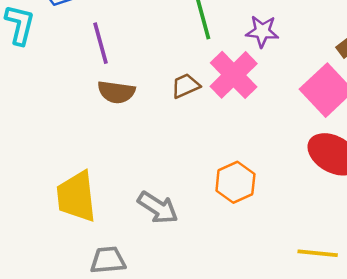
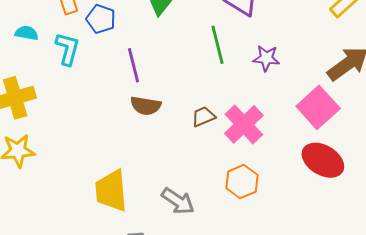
pink cross: (234, 75) -> (244, 124), moved
brown trapezoid: (186, 86) -> (203, 117), moved

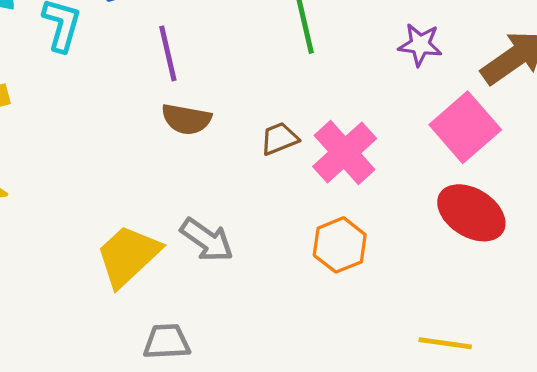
purple star: (266, 58) -> (420, 45), moved
yellow trapezoid: (111, 191) -> (128, 256), turned 51
gray arrow: (178, 201) -> (207, 240), moved

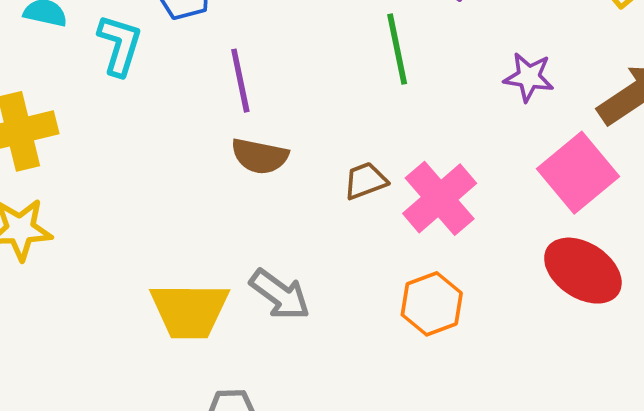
yellow trapezoid: (128, 256) -> (189, 311), turned -138

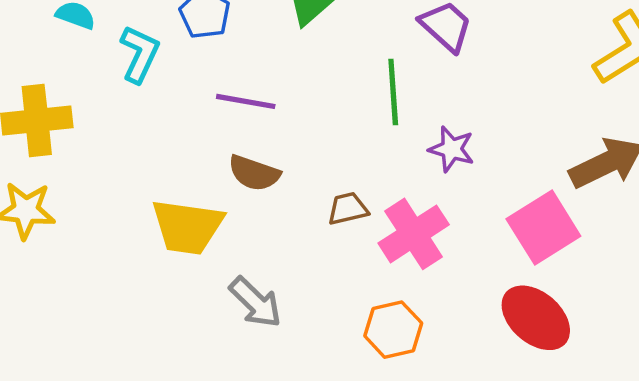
purple star: (529, 77) -> (452, 149), moved
purple line: (240, 81) -> (246, 101), turned -76
yellow trapezoid: (189, 311) -> (187, 227), moved

